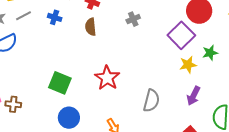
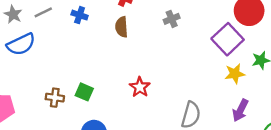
red star: (107, 78) -> (140, 87), size x0.7
green square: (60, 83) -> (84, 92), size x0.7
brown cross: (13, 104) -> (55, 98), moved

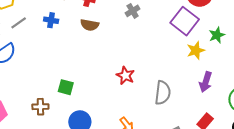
brown semicircle: (122, 27) -> (90, 25), turned -66
red star: (140, 87) -> (125, 76), moved
brown cross: (55, 98) -> (40, 107), moved

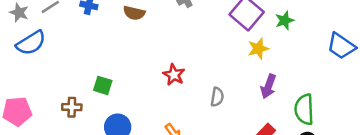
green star: (217, 35) -> (285, 20), moved
gray semicircle: (163, 93) -> (217, 97), size x0.7

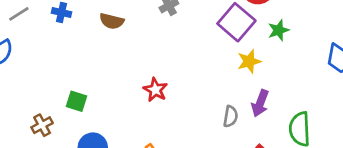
gray semicircle: (217, 97) -> (231, 116), moved
brown cross: (72, 107) -> (42, 125), turned -30

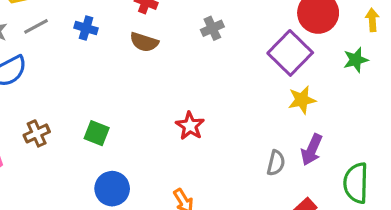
green star: (278, 30) -> (356, 60), moved
brown cross: (42, 125) -> (37, 133), moved

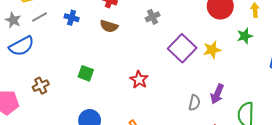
purple square: (290, 53) -> (182, 48), moved
yellow star: (302, 100) -> (212, 50), moved
green square: (97, 133) -> (86, 73), moved

